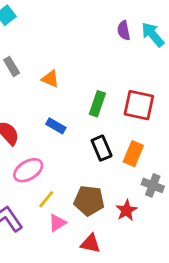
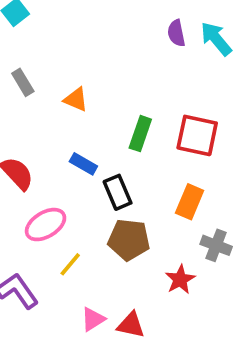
black rectangle: (102, 148) -> (118, 192), moved
brown pentagon: (89, 201) -> (129, 240), moved
pink triangle: (57, 223) -> (93, 319), moved

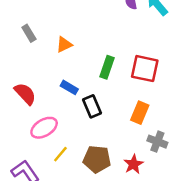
orange triangle: (76, 99) -> (64, 45), turned -48
brown pentagon: (129, 240) -> (97, 159), moved

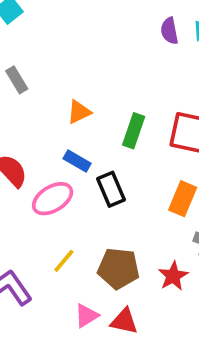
orange triangle: (64, 45) -> (79, 112), moved
pink ellipse: (44, 128) -> (53, 199), moved

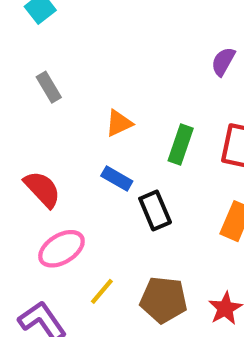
purple semicircle: (169, 31) -> (223, 62), moved, turned 40
pink ellipse: (53, 199) -> (61, 249), moved

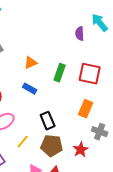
purple semicircle: (223, 62) -> (80, 34), turned -32
black rectangle: (155, 210) -> (48, 121), moved

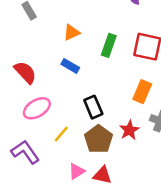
brown pentagon: (52, 146) -> (98, 139), turned 30
red star: (81, 150) -> (129, 130), moved

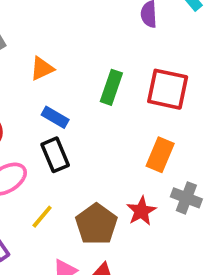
orange triangle: (72, 33) -> (42, 69), moved
black rectangle: (93, 107) -> (55, 155), moved

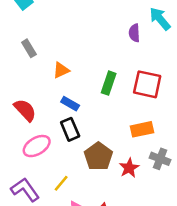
orange rectangle: (160, 155) -> (142, 129), turned 55
yellow line: (42, 217) -> (61, 183), moved
brown pentagon: (96, 224) -> (98, 156), moved

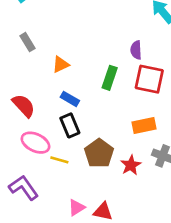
purple semicircle: (134, 33) -> (136, 50), moved
pink ellipse: (37, 146) -> (35, 143), turned 56
yellow line: (61, 183) -> (59, 160), moved, turned 66

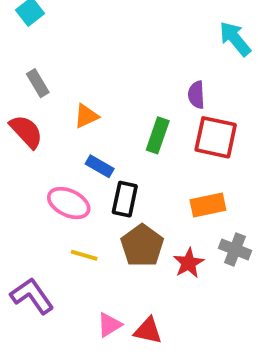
red semicircle: (24, 106) -> (26, 132), moved
black rectangle: (70, 125) -> (125, 199), moved, turned 35
pink ellipse: (35, 143) -> (69, 203), moved

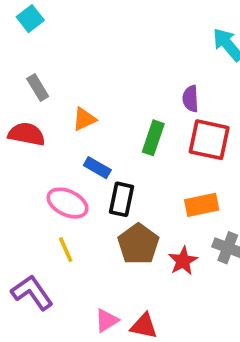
red semicircle: (26, 132) -> (27, 134), turned -36
yellow line: (84, 255) -> (66, 250), moved, turned 50

